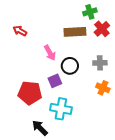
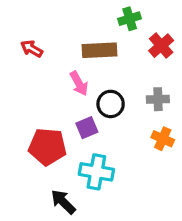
green cross: (90, 12) -> (130, 19), moved
brown rectangle: (75, 32) -> (100, 50), moved

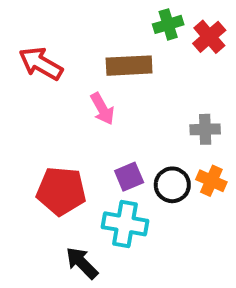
red cross: (161, 46) -> (209, 37), moved
red arrow: (32, 49) -> (41, 64), size x1.5
black circle: (111, 104) -> (172, 185), moved
purple square: (87, 128) -> (129, 177), moved

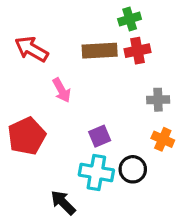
red cross: (209, 37) -> (138, 51), moved, turned 30
pink arrow: (102, 109) -> (62, 90), moved
black circle: (172, 185) -> (133, 169), moved
red pentagon: (61, 191) -> (27, 136), moved, turned -30

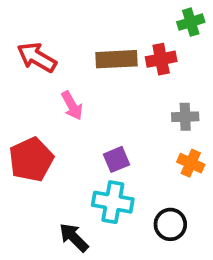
green cross: (130, 19) -> (191, 22), moved
black circle: (133, 169) -> (170, 224), moved

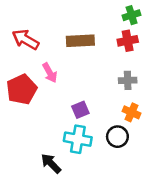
red cross: (161, 59) -> (128, 41), moved
red pentagon: (31, 159) -> (22, 89), moved
black circle: (170, 224) -> (117, 137), moved

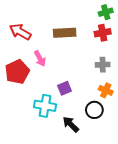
cyan cross: (78, 139) -> (45, 106), moved
black arrow: (51, 163) -> (71, 124), moved

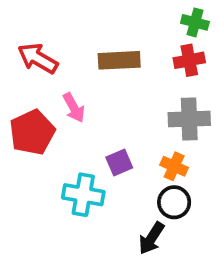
green cross: (106, 12) -> (195, 22), turned 32
gray cross: (103, 65) -> (189, 119), size x1.5
orange cross: (106, 90) -> (174, 166), moved
black arrow: (71, 124) -> (151, 238), moved, turned -102

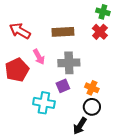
red cross: (189, 60) -> (100, 32), turned -35
gray cross: (189, 119) -> (69, 63), moved

